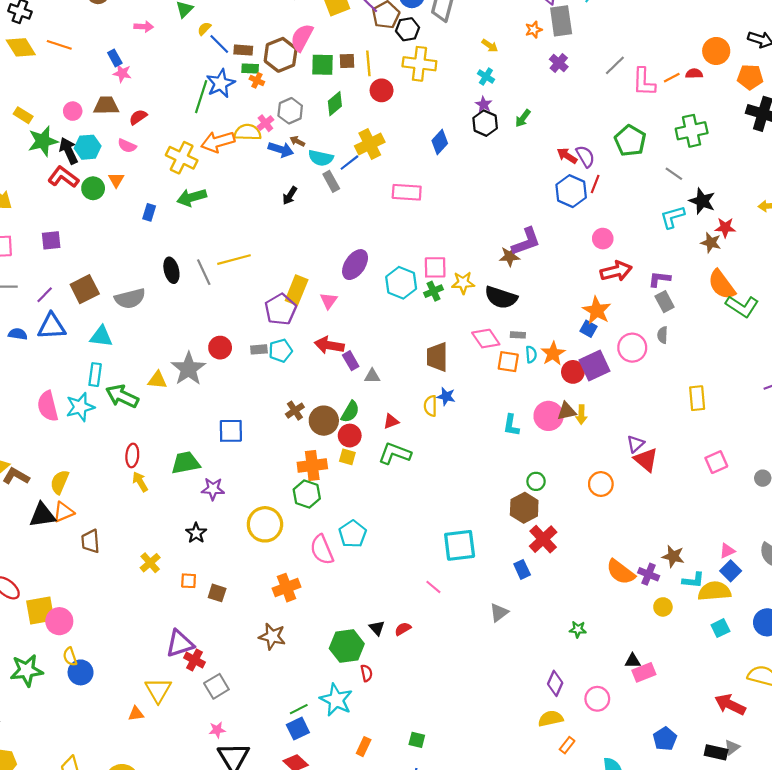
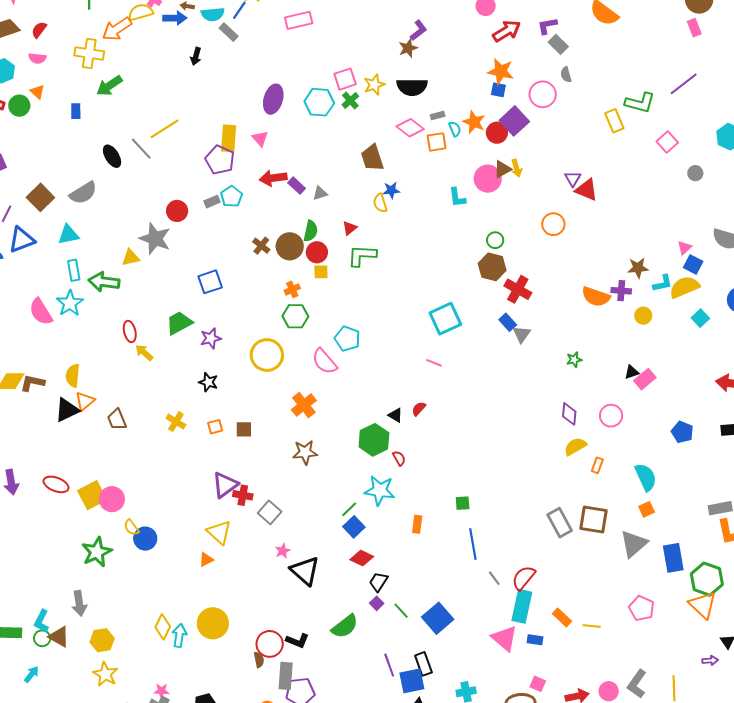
purple L-shape: (526, 242) -> (419, 30), size x0.7
green L-shape: (742, 306) -> (640, 103), moved
pink square: (716, 462) -> (667, 142), moved
orange cross: (312, 466) -> (292, 289), size x0.6
gray triangle: (499, 613) -> (522, 334), moved

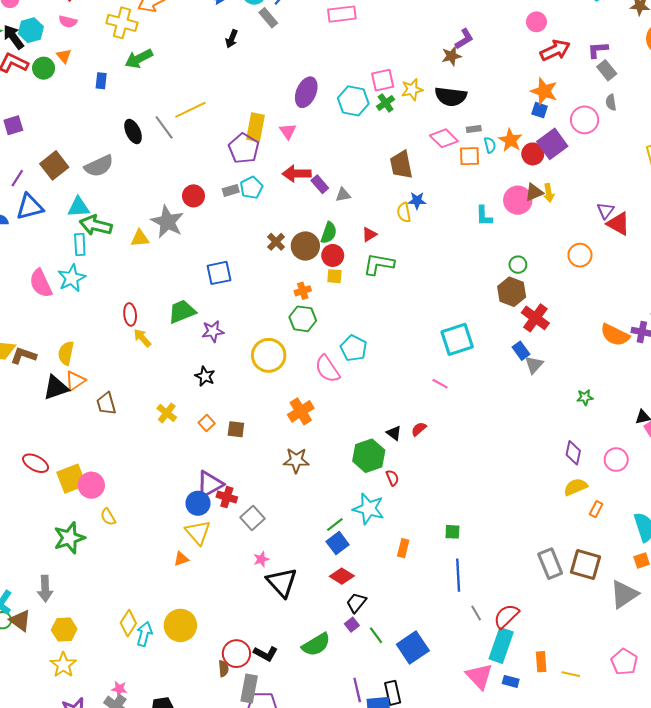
green arrow: (104, 282) -> (96, 225), moved
orange square: (215, 427) -> (207, 423), turned -35
blue circle: (145, 539) -> (198, 503), moved
orange rectangle: (562, 617) -> (541, 662), turned 36

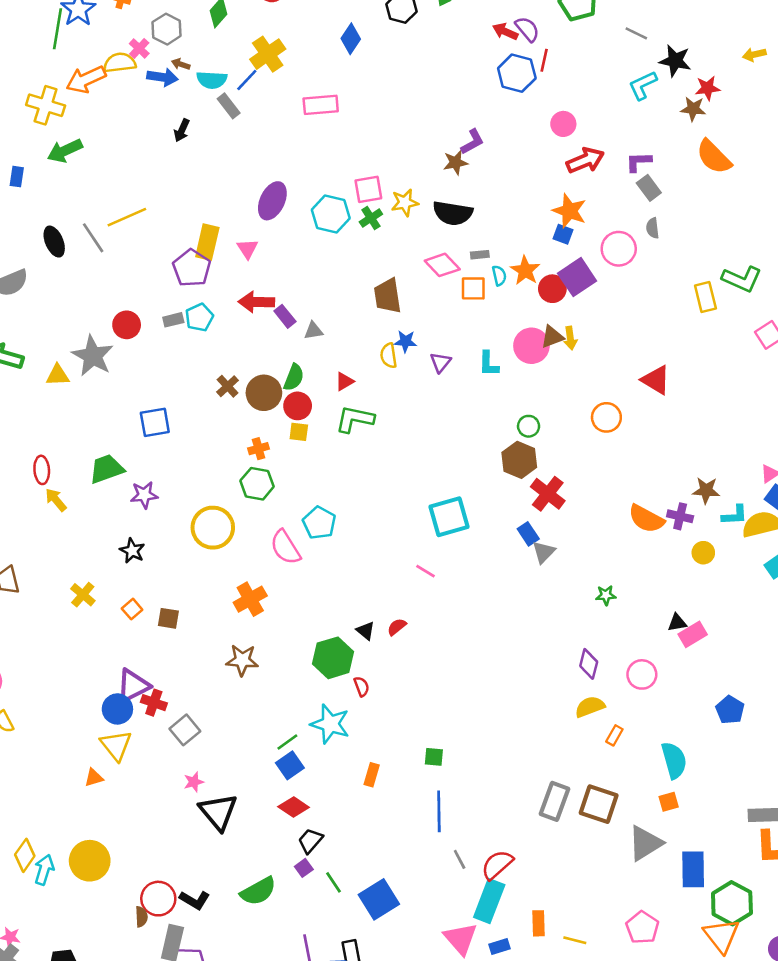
purple triangle: (605, 211) -> (441, 362), moved
gray rectangle: (550, 564) -> (554, 801), turned 40
blue rectangle: (511, 681) -> (499, 947), turned -35

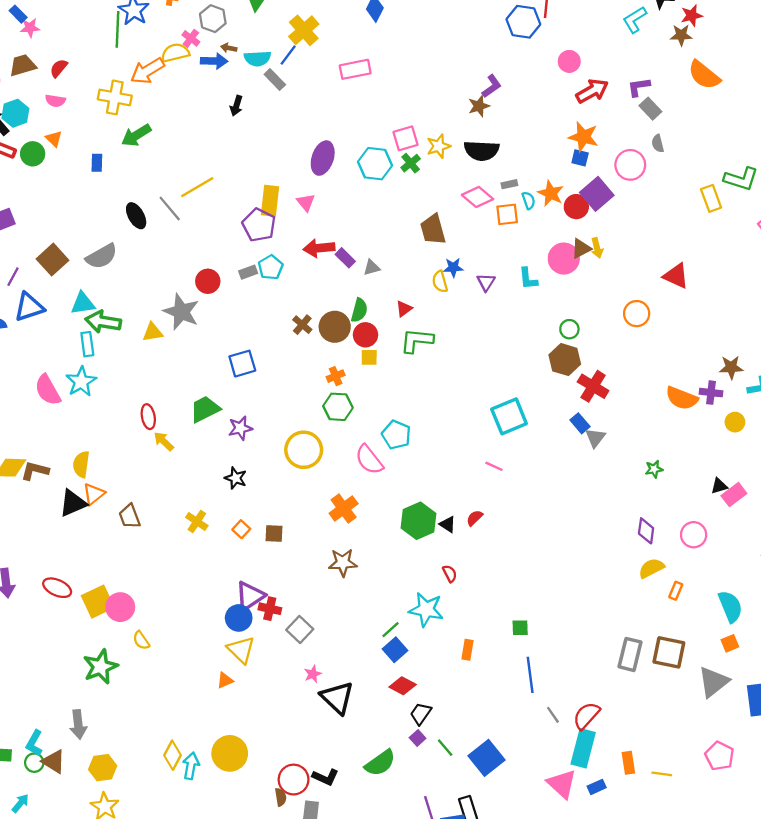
green hexagon: (333, 658) -> (419, 521), moved

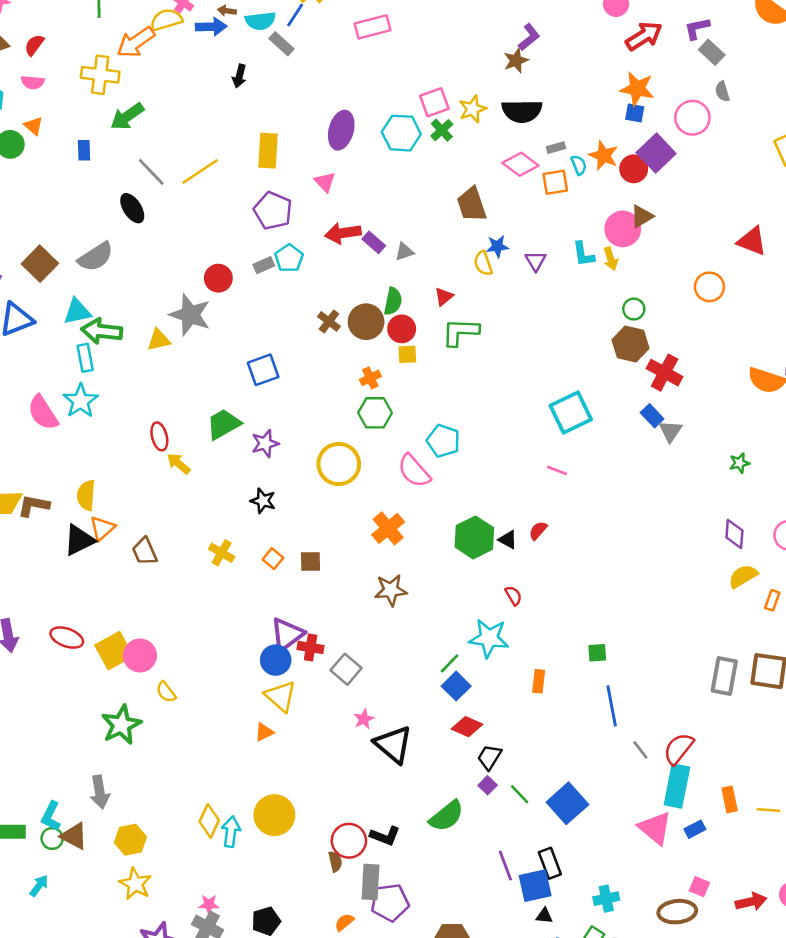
yellow rectangle: (270, 201) -> (268, 151), moved
gray line: (170, 209) -> (151, 172), moved
yellow arrow: (597, 248) -> (611, 259), moved

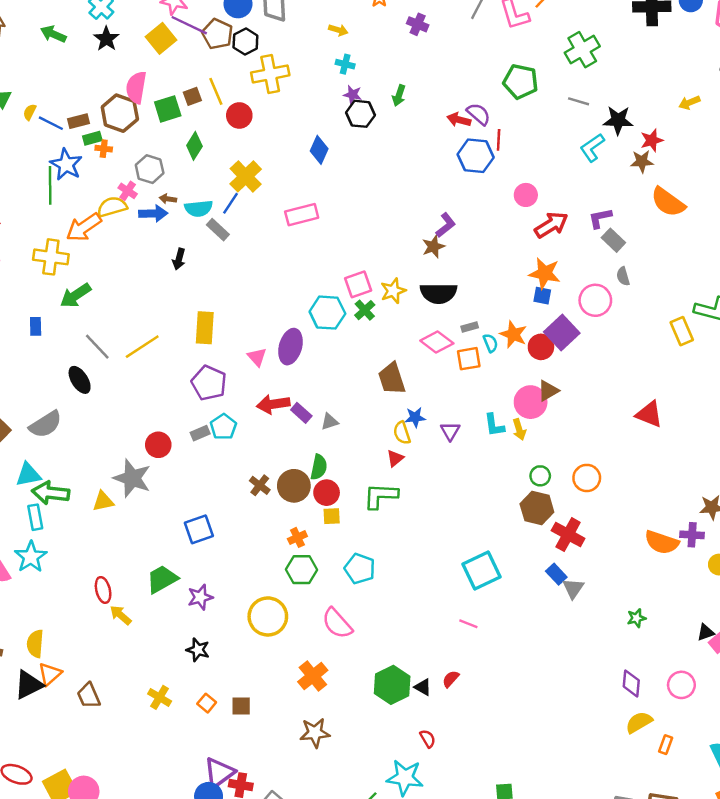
purple ellipse: (341, 130) -> (290, 347), moved
orange circle: (709, 287) -> (587, 478), moved
red triangle: (444, 297) -> (395, 458), moved
cyan pentagon: (443, 441) -> (360, 569), moved

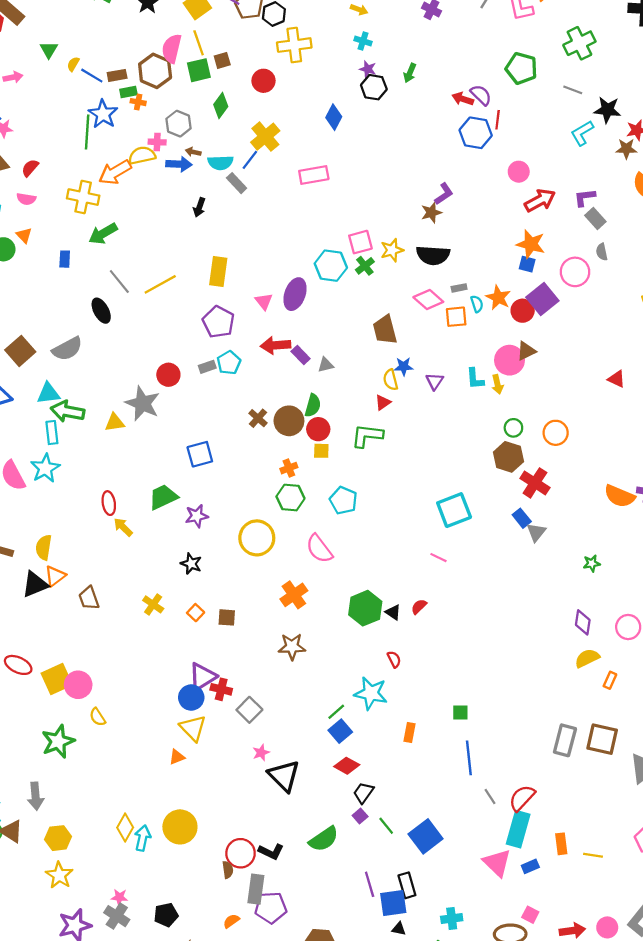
yellow line: (216, 91) -> (199, 43), moved
pink cross: (128, 191) -> (157, 142), turned -35
red triangle: (649, 414) -> (617, 379), size x0.7

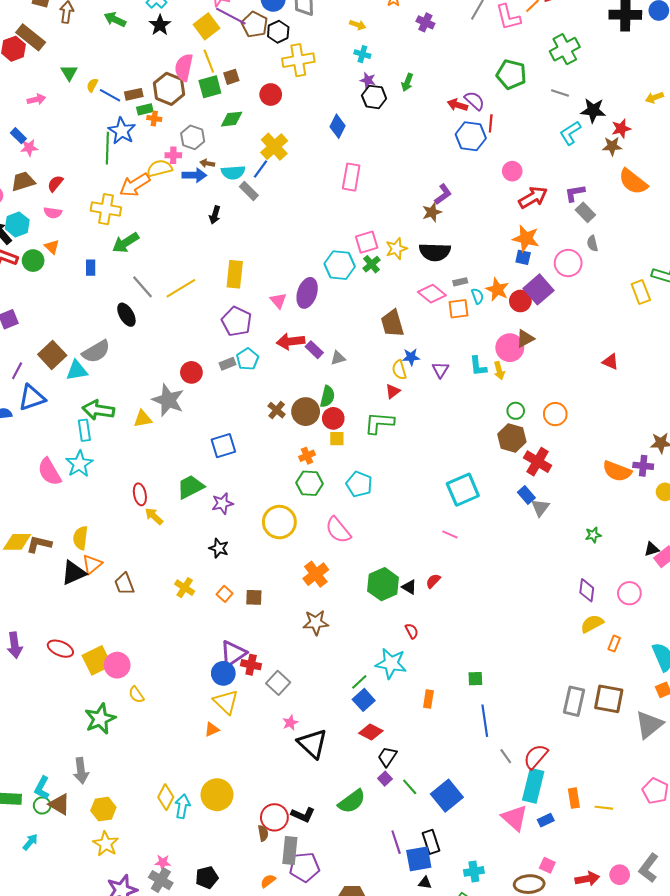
green diamond: (221, 106) -> (232, 119), turned 50
pink rectangle: (314, 175) -> (351, 177), moved, turned -68
cyan triangle: (48, 393) -> (77, 370), moved

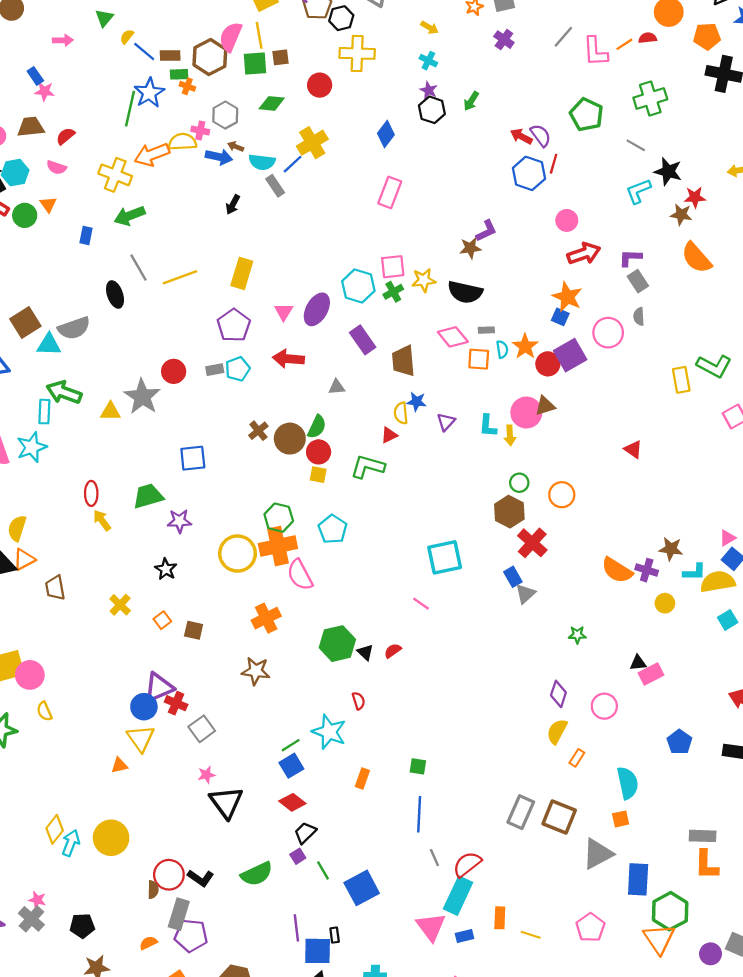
purple rectangle: (314, 350) -> (363, 340), moved, size x1.4
orange cross: (307, 456) -> (278, 546), moved, size x2.0
yellow semicircle: (592, 624) -> (557, 731), turned -45
black rectangle: (431, 842) -> (335, 935), size x0.6

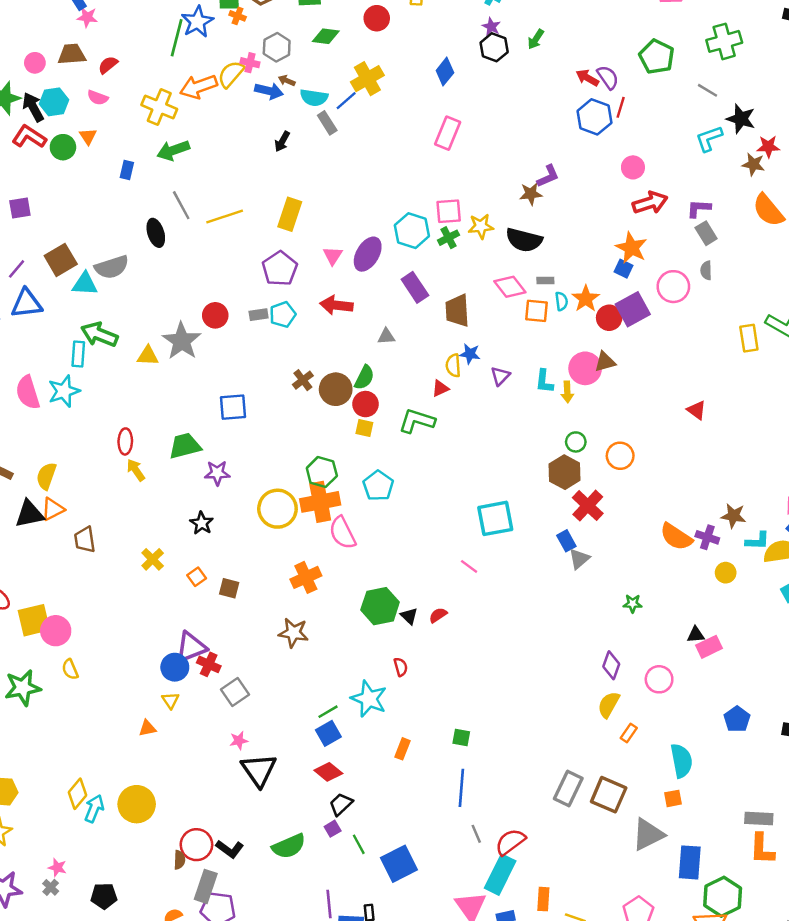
yellow semicircle: (182, 142) -> (231, 74), turned -48
yellow triangle: (141, 738) -> (170, 700), size x0.6
gray cross: (31, 919) -> (51, 887), size x0.6

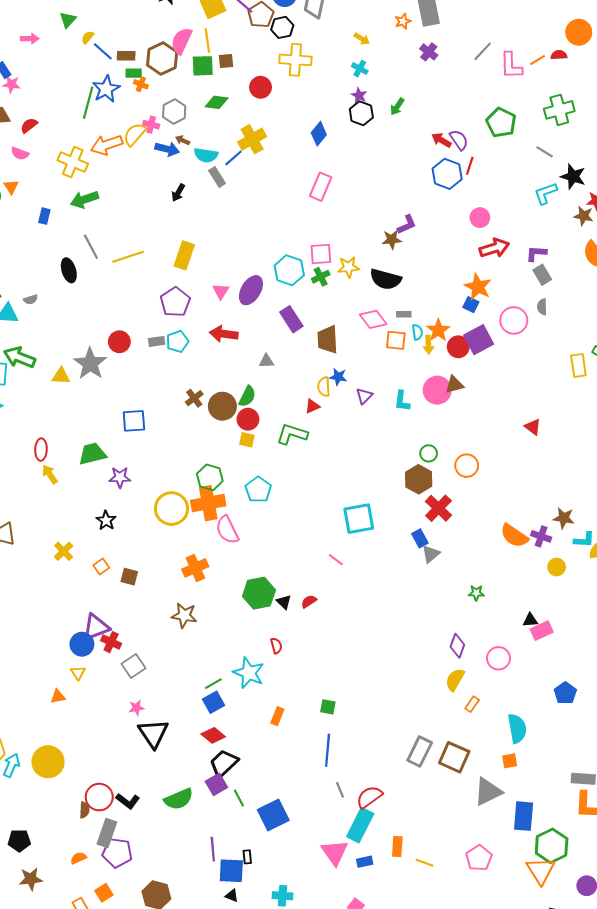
gray semicircle: (112, 267) -> (31, 299), size x0.5
yellow arrow: (567, 392) -> (428, 345), moved
black trapezoid: (341, 804) -> (224, 763), size x1.4
purple square: (333, 829) -> (216, 784), size x1.5

